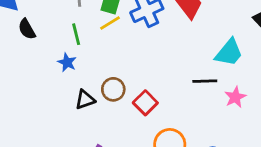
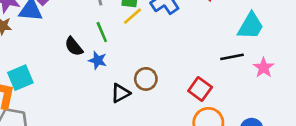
black semicircle: (27, 29) -> (74, 46), moved
red square: (145, 103) -> (200, 89), moved

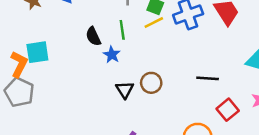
black line: (232, 57) -> (208, 78), moved
red square: (200, 89) -> (228, 110), moved
black triangle: (120, 93) -> (125, 90), turned -48

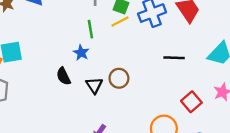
black semicircle: (93, 36) -> (63, 76), moved
black line: (208, 78) -> (174, 58), moved

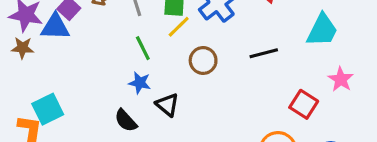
brown circle: (119, 78) -> (203, 60), moved
black triangle: (94, 85) -> (167, 105), moved

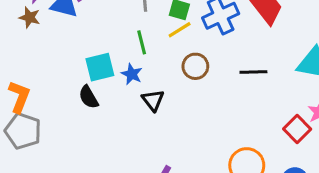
red square: (304, 104) -> (297, 129), moved
cyan square: (48, 109) -> (100, 67), moved
black semicircle: (126, 121) -> (89, 97), moved

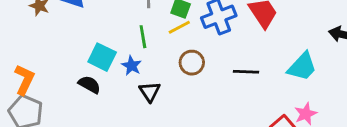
cyan square: (100, 67) -> (102, 57), turned 36
black semicircle: (89, 97) -> (89, 84), turned 145

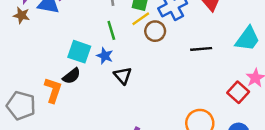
brown circle: (192, 63) -> (155, 31), moved
orange L-shape: (24, 80) -> (53, 90), moved
black semicircle: (89, 84) -> (72, 76), turned 120

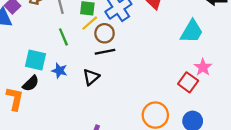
black line: (201, 49) -> (105, 52), moved
blue star: (105, 56) -> (59, 71), moved
black triangle: (123, 76) -> (91, 77), moved, turned 36

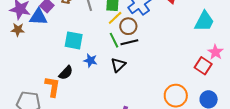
green line: (63, 37) -> (114, 40), moved
cyan square: (36, 60) -> (74, 40), moved

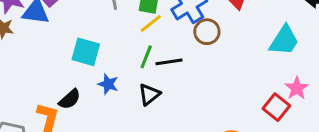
brown circle: (128, 26) -> (207, 32), moved
green line: (114, 40) -> (146, 57), turned 42

